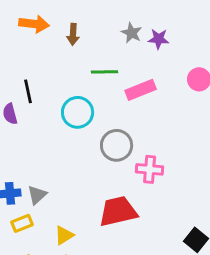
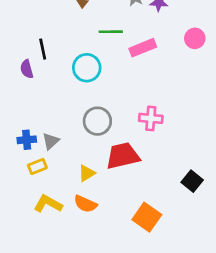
gray circle: (117, 145) -> (97, 121), moved
yellow triangle: (64, 235) -> (87, 173), moved

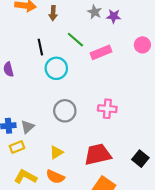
green line: (111, 32) -> (75, 40), turned 42
black line: (43, 49) -> (40, 47), moved
red trapezoid: (123, 156) -> (98, 154), moved

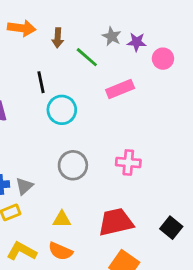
green line: (75, 40) -> (87, 57), moved
pink circle: (142, 45) -> (163, 59), moved
yellow triangle: (56, 152) -> (62, 219), turned 32

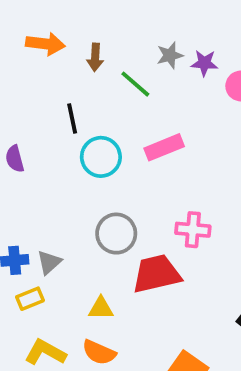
gray star: (112, 36) -> (170, 55), turned 30
pink rectangle: (120, 89) -> (164, 147), moved
red trapezoid: (116, 222) -> (156, 274), moved

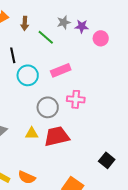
pink cross: (193, 230) -> (76, 99), moved
gray circle: (116, 234) -> (48, 107), moved
yellow triangle: (101, 308) -> (32, 133), moved

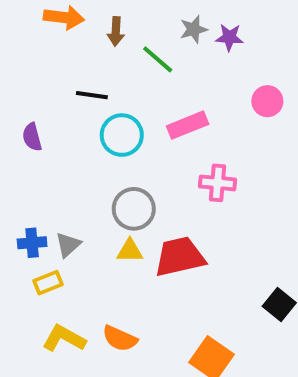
pink circle: (101, 38) -> (267, 101), moved
black line: (13, 55) -> (92, 95), turned -70
gray circle: (48, 107) -> (134, 209), moved

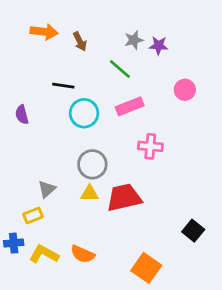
brown arrow: (116, 31) -> (80, 41), turned -30
green line: (158, 59) -> (120, 69), moved
blue cross: (32, 243) -> (14, 243), moved

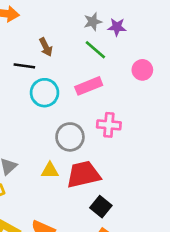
brown arrow: (80, 41) -> (46, 47), moved
green line: (120, 69) -> (95, 50), moved
gray circle: (92, 164) -> (70, 137), moved
black square: (193, 231) -> (101, 207), moved

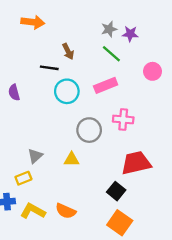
red trapezoid: (83, 174) -> (136, 163), moved

